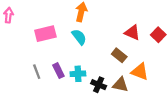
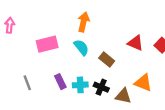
brown rectangle: (119, 55) -> (107, 60), moved
gray line: (37, 72) -> (27, 83), moved
black cross: (99, 85) -> (101, 87), moved

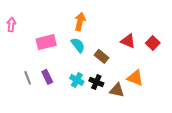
purple rectangle: (60, 82) -> (47, 77), moved
cyan cross: (80, 85) -> (77, 80), turned 32

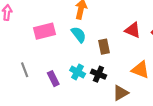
brown rectangle: (101, 56) -> (104, 47), turned 40
purple rectangle: (47, 77) -> (53, 79), moved
brown triangle: (117, 90) -> (121, 93), moved, turned -42

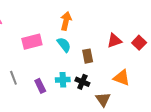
red triangle: (133, 30) -> (114, 41), turned -42
cyan cross: (78, 72) -> (63, 80), turned -32
brown triangle: (121, 93) -> (103, 99), turned -35

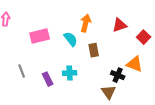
orange arrow: (66, 21) -> (86, 23), moved
red triangle: (114, 41) -> (120, 25), moved
orange triangle: (122, 78) -> (135, 64), moved
black cross: (82, 82) -> (118, 75), moved

